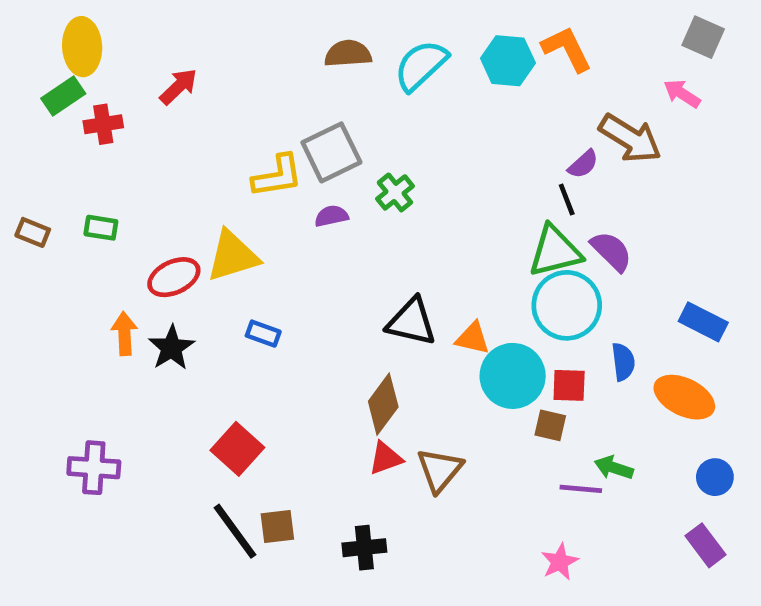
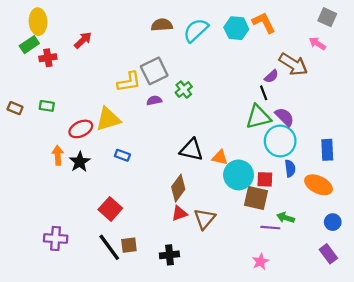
cyan circle: (567, 305) -> (280, 141), moved
blue rectangle: (703, 322) -> (327, 150), turned 60
brown square: (550, 425) -> (256, 198), size x1.6
purple cross: (94, 468) -> (56, 238), moved

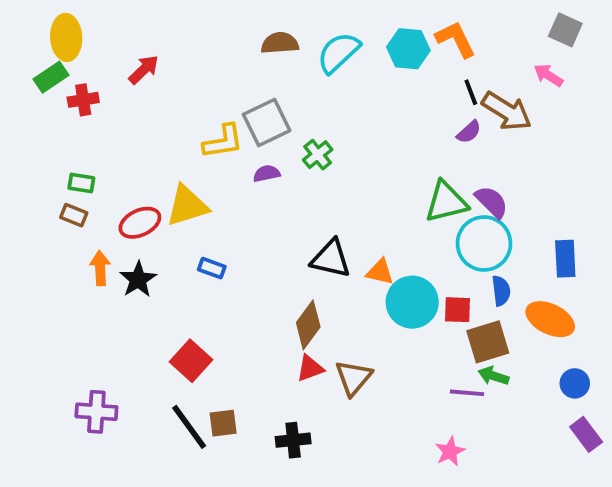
black line: (264, 93) -> (471, 92), moved
brown rectangle: (15, 108) -> (74, 215), moved
brown square: (256, 198) -> (488, 342), moved, turned -30
purple rectangle: (328, 254) -> (586, 434), moved

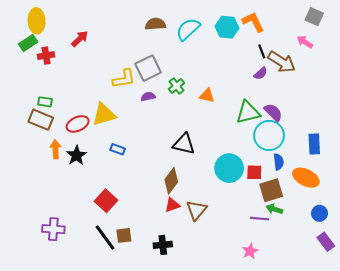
brown rectangle: (74, 215) -> (41, 120), size x1.6
orange triangle: (380, 272) -> (207, 96), moved

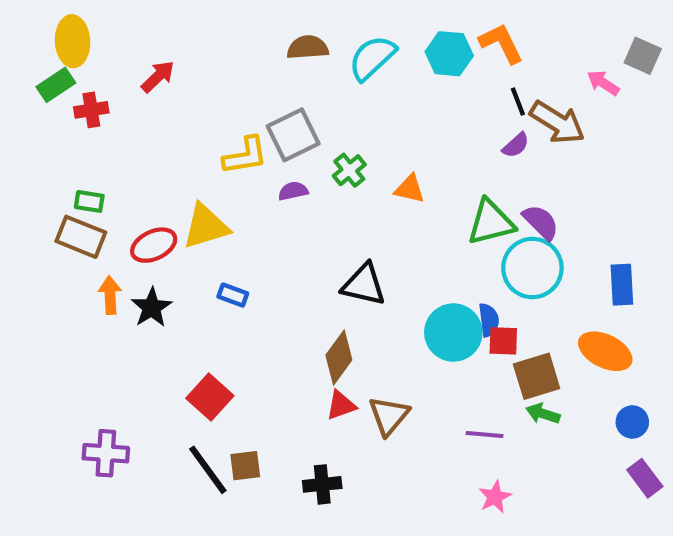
gray square: (314, 17) -> (643, 56), moved
blue semicircle: (279, 162) -> (489, 320), moved
purple line: (260, 219) -> (485, 434), moved

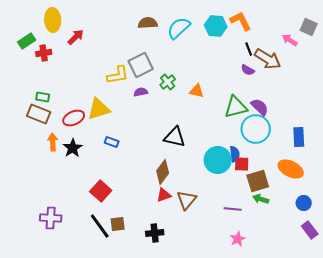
yellow ellipse: (73, 41) -> (53, 20), moved
purple semicircle: (516, 145) -> (248, 70), turned 72

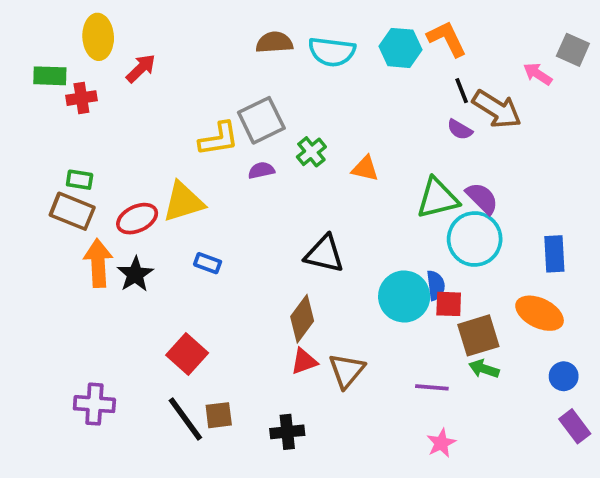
cyan semicircle: (179, 28) -> (332, 52), turned -130
green rectangle: (27, 41) -> (50, 76), turned 36
orange arrow: (53, 142) -> (98, 263), size x1.4

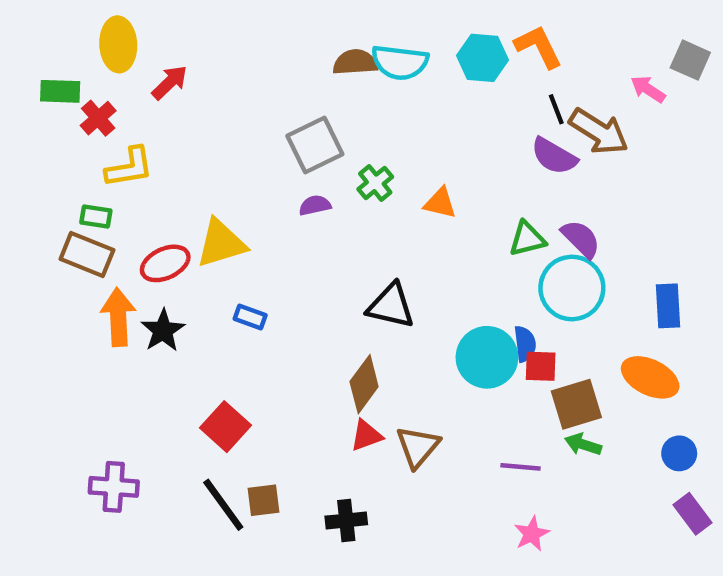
brown semicircle: (274, 42) -> (355, 62), moved
red cross: (81, 98) -> (98, 118), turned -32
purple semicircle: (460, 130) -> (554, 156), size x1.5
yellow L-shape: (219, 139) -> (129, 167), moved
green triangle: (438, 198) -> (527, 239), size x0.7

